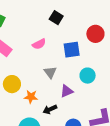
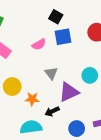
blue square: (72, 50) -> (63, 37), moved
purple triangle: (67, 91) -> (69, 92), size x1.5

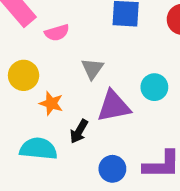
pink semicircle: (39, 44) -> (57, 33), moved
black arrow: (52, 111) -> (79, 131), turned -48

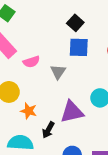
gray triangle: (92, 69) -> (58, 72), moved

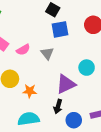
black arrow: (48, 130) -> (58, 106), moved

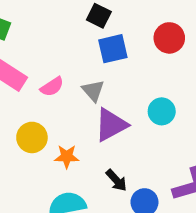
purple triangle: (66, 84) -> (111, 125), moved
black arrow: (58, 106) -> (116, 180), turned -56

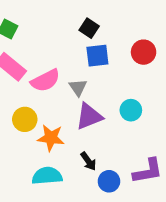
pink semicircle: (52, 87) -> (45, 81), size x1.5
orange star: (67, 157) -> (51, 138), size x1.4

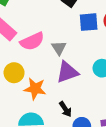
blue square: (97, 56) -> (89, 22), moved

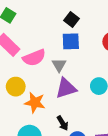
blue square: (89, 22) -> (71, 41), moved

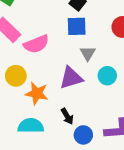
gray triangle: (59, 65) -> (88, 53), moved

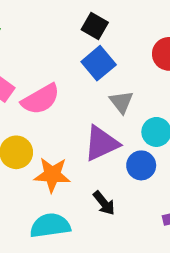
blue square: (77, 26) -> (99, 63), turned -30
blue circle: (83, 135) -> (141, 165), moved

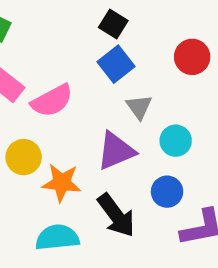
blue circle: (141, 165) -> (167, 192), moved
black arrow: (104, 203) -> (116, 215), size x1.6

